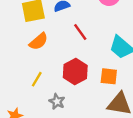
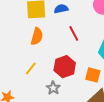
orange semicircle: (39, 41) -> (37, 36), turned -42
gray star: (57, 102) -> (53, 88), moved

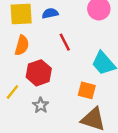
red hexagon: (65, 67) -> (39, 73), moved
yellow line: (31, 69) -> (12, 92), moved

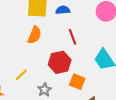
red hexagon: (39, 73) -> (60, 62), moved
orange square: (87, 90) -> (77, 82), moved

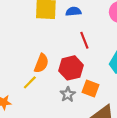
orange semicircle: (35, 35) -> (41, 63), moved
gray star: (44, 90) -> (68, 94), moved

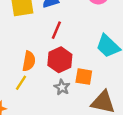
red line: (84, 40) -> (56, 30), moved, turned 56

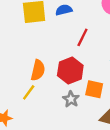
red line: (56, 30) -> (82, 37), moved

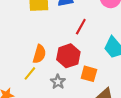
gray star: (71, 99) -> (58, 82), moved

